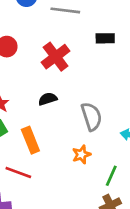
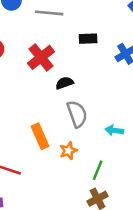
black semicircle: (48, 99) -> (64, 83), moved
orange rectangle: (30, 140) -> (40, 136), moved

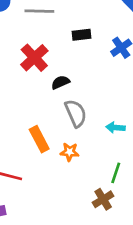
orange star: (68, 151) -> (70, 152), turned 30
green line: (98, 170) -> (116, 173), moved

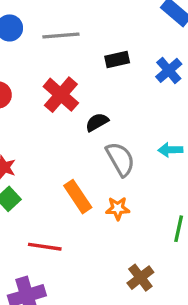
cyan arrow: (115, 128) -> (170, 150), moved
brown cross: (103, 199) -> (140, 278), moved

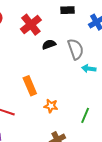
gray semicircle: (120, 159) -> (76, 49), moved
orange star: (118, 208) -> (51, 106), moved

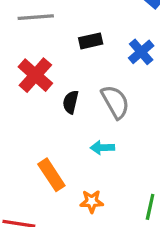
black semicircle: (49, 44) -> (71, 102), turned -48
cyan arrow: (89, 69) -> (102, 148), moved

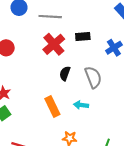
red cross: (35, 75) -> (54, 44), moved
orange rectangle: (51, 175) -> (52, 107), moved

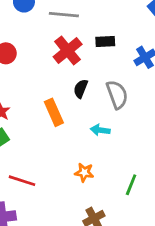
orange rectangle: (52, 107) -> (54, 112), moved

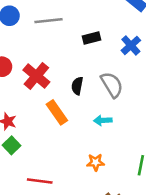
red cross: (68, 51) -> (36, 76), moved

